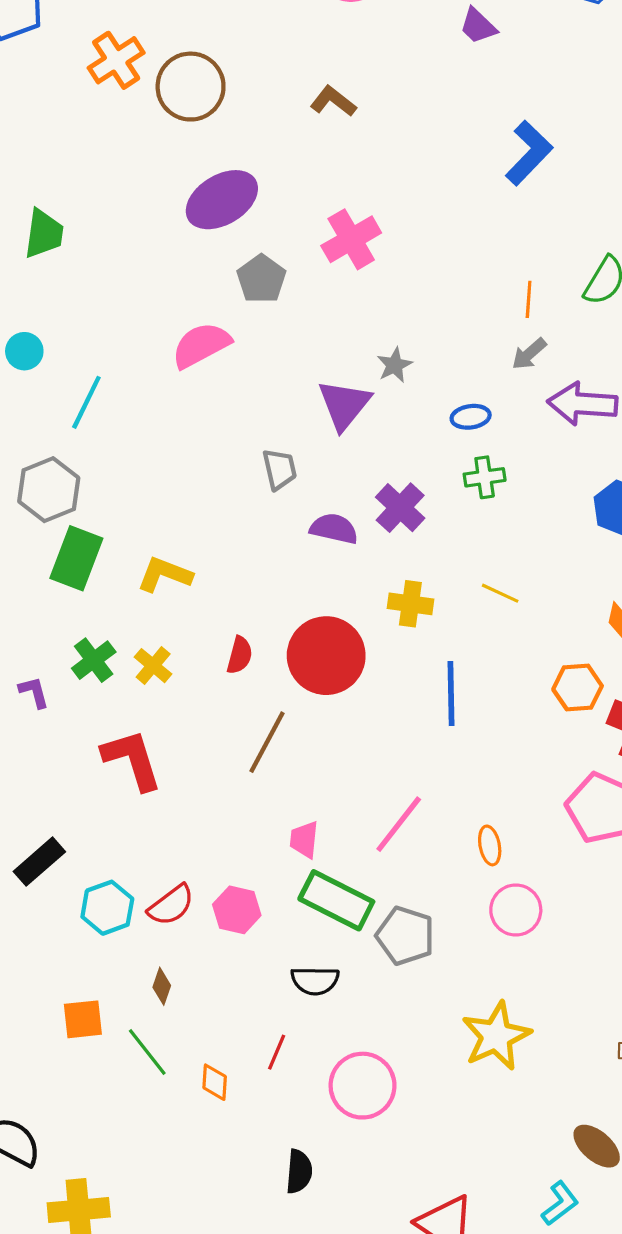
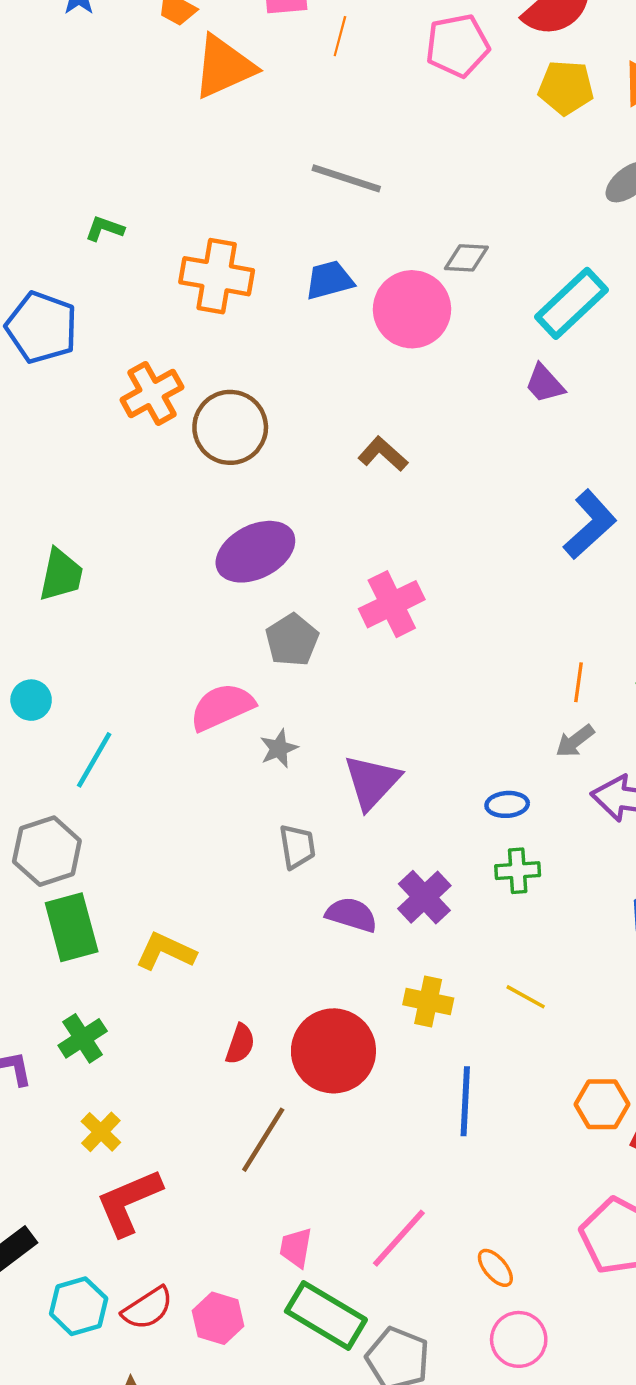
gray star: (395, 365) -> (279, 748), moved
green rectangle: (76, 558) -> (72, 927), turned -40
yellow cross: (153, 666) -> (101, 1132), moved
red L-shape: (132, 760) -> (129, 1202), moved, turned -100
orange ellipse: (490, 845) -> (495, 1268), turned -33

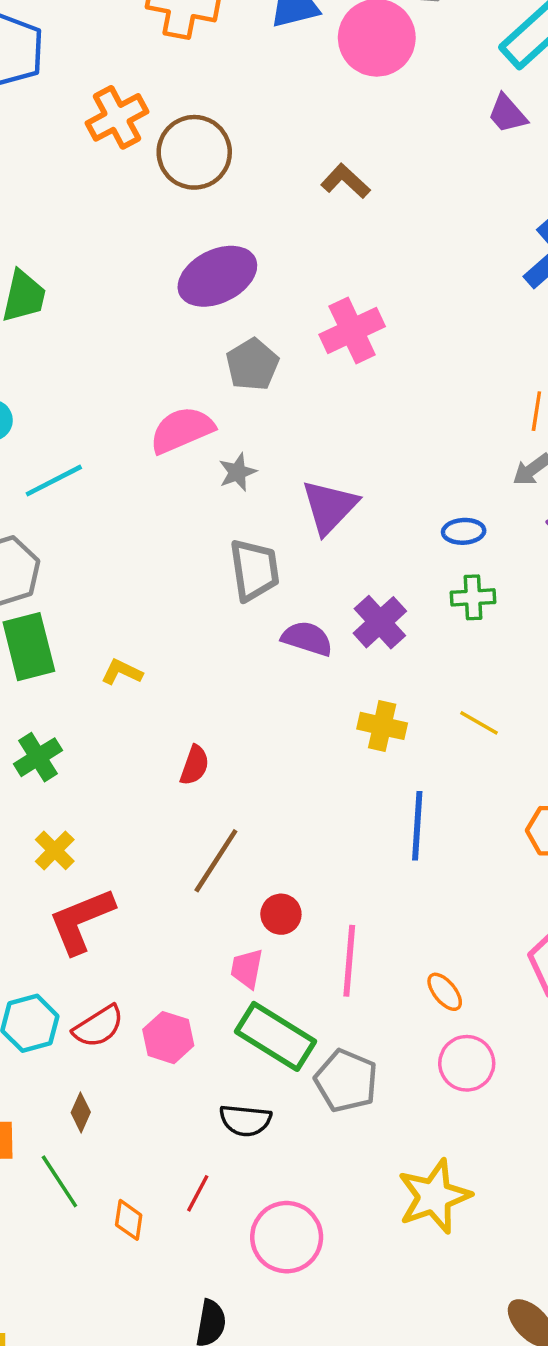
cyan line: (94, 760) -> (54, 481), turned 32
gray trapezoid: (297, 847) -> (254, 570), size x1.4
yellow L-shape: (166, 951) -> (122, 672), size x0.7
red circle: (333, 1051) -> (281, 914), moved, size x0.5
pink line: (399, 1238) -> (349, 961), turned -38

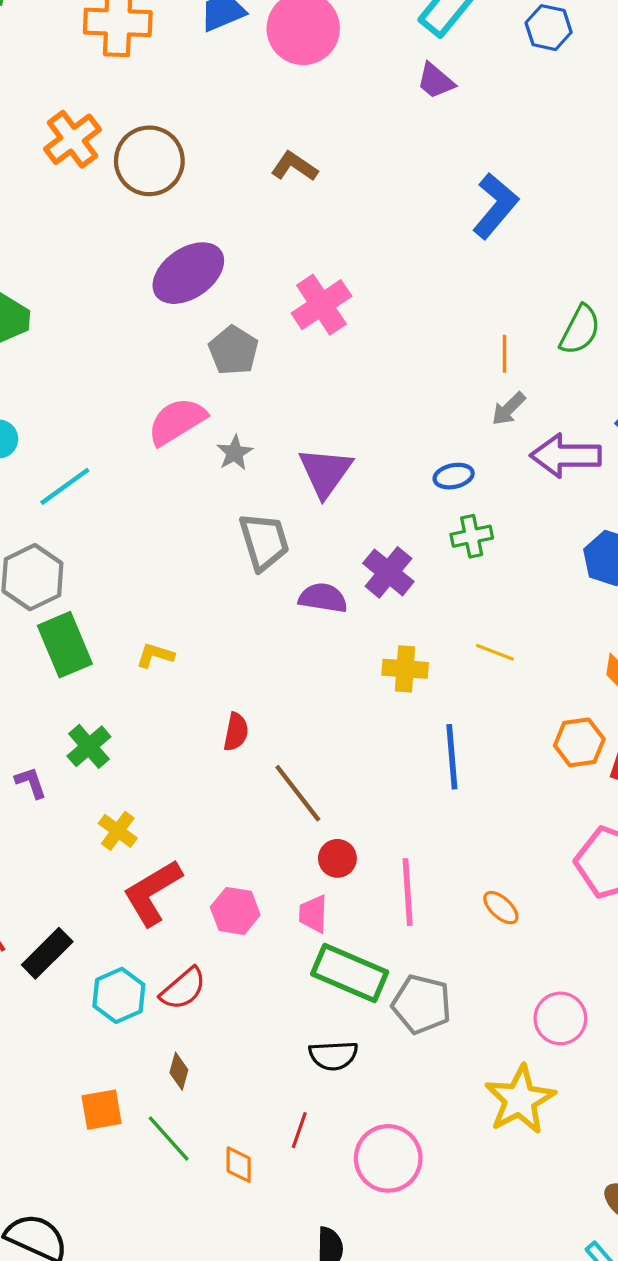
brown line: (216, 861) -> (298, 793), moved, turned -62
pink hexagon: (168, 1038) -> (235, 911), moved
pink circle: (467, 1063) -> (560, 1018), moved

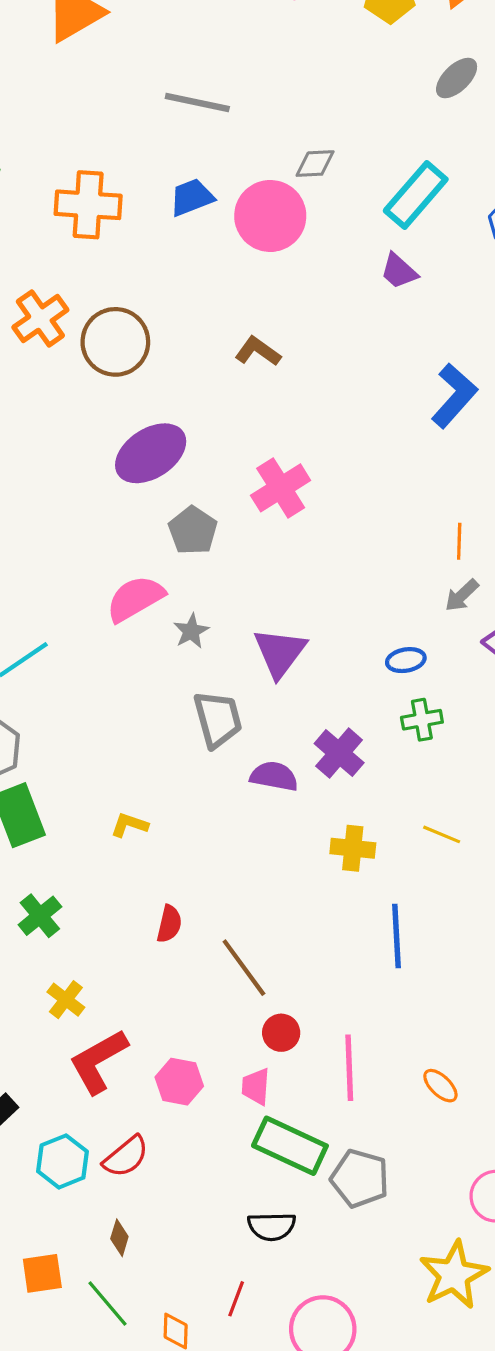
yellow L-shape: (155, 655) -> (129, 825), moved
red semicircle: (236, 732) -> (169, 924), moved

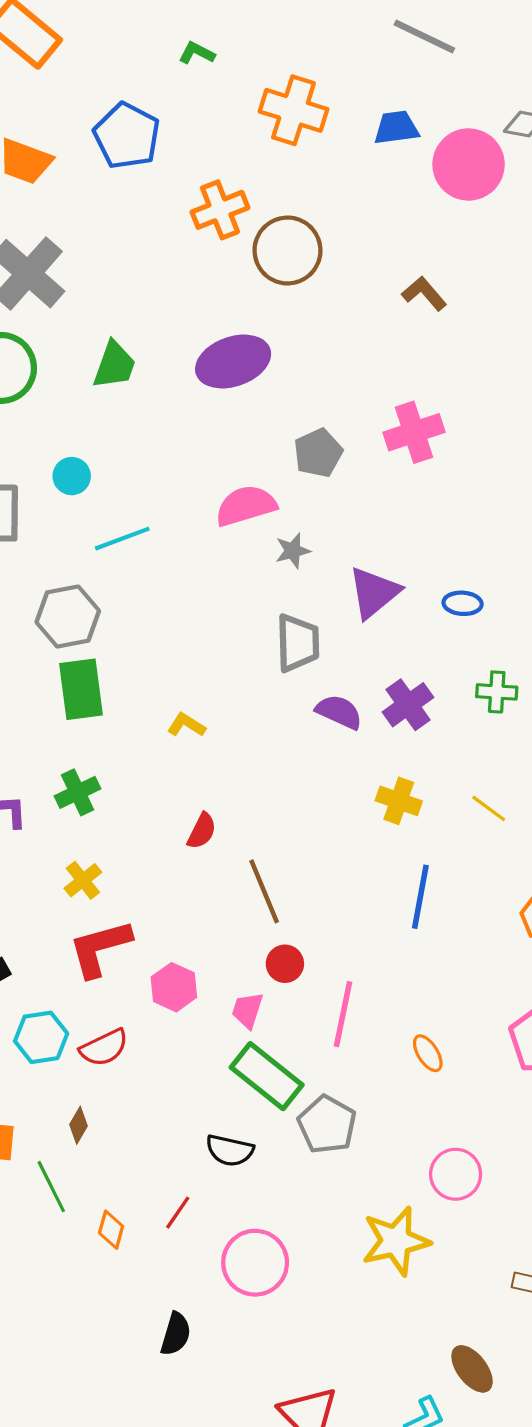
purple ellipse: (151, 453) -> (233, 362), moved
blue ellipse: (406, 660) -> (463, 603), moved

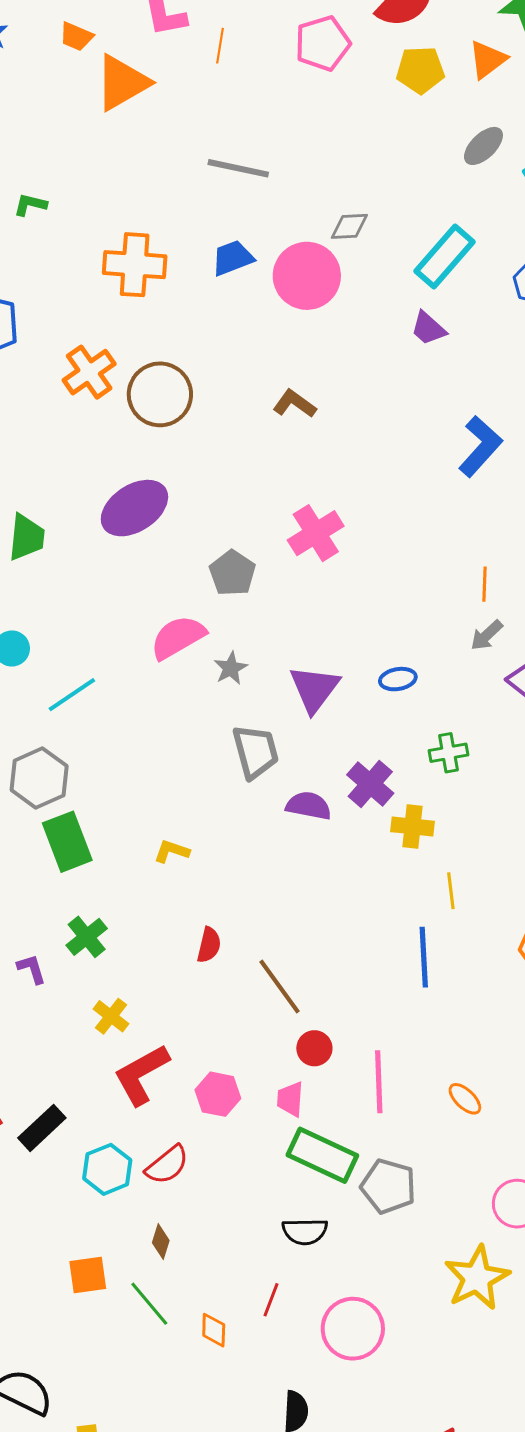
green L-shape: (197, 53) -> (30, 205), moved
yellow cross: (399, 801) -> (412, 826), moved
yellow line: (489, 808) -> (451, 891), moved, turned 60

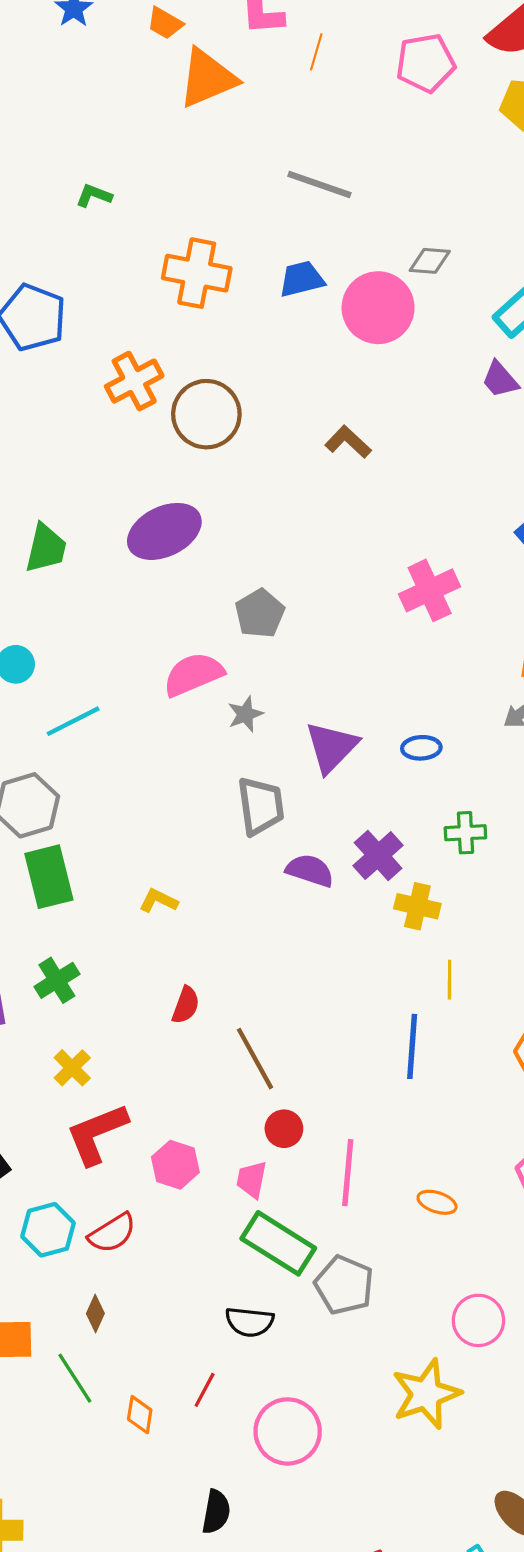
pink cross: (316, 533) -> (430, 590), moved
orange ellipse: (465, 1099) -> (437, 1202), turned -33

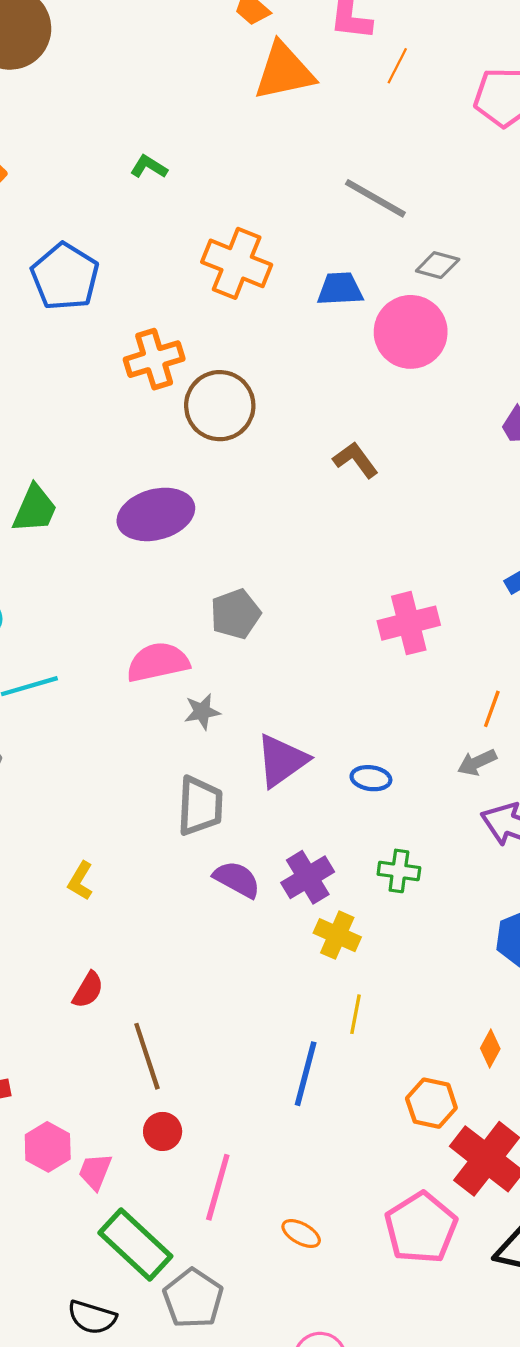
gray diamond: (430, 261) -> (438, 265), moved
yellow L-shape: (158, 901) -> (80, 881), turned -96
pink trapezoid: (252, 1180) -> (95, 1172), moved

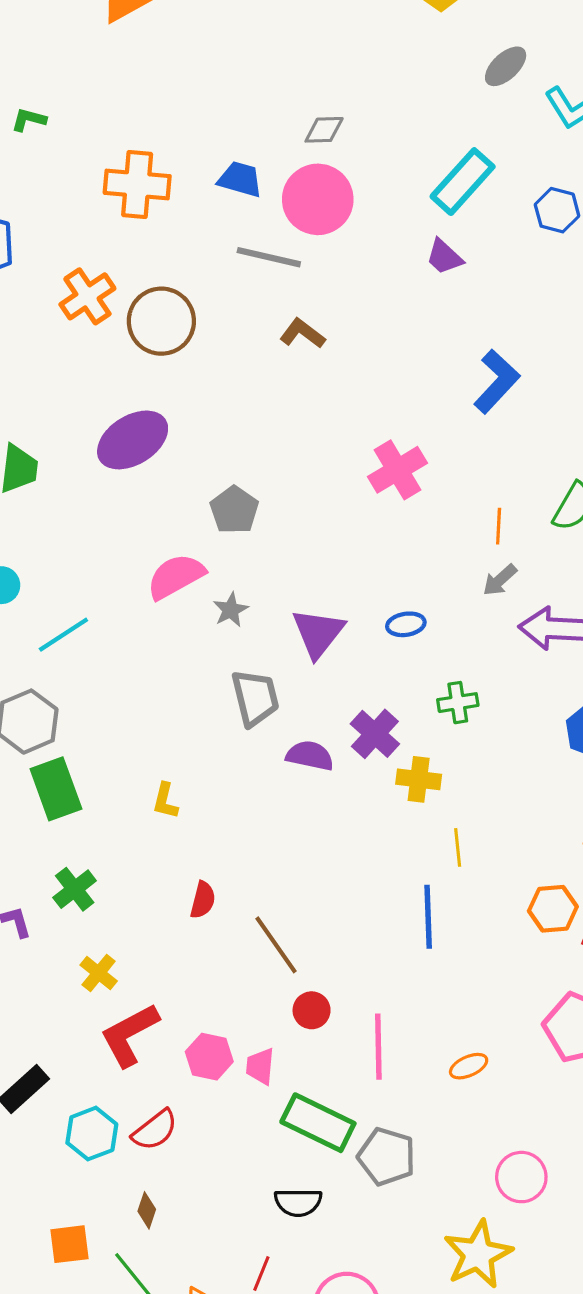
gray line: (375, 198) -> (269, 257), moved
blue trapezoid: (340, 289) -> (240, 179), turned 36
orange ellipse: (301, 1233) -> (469, 1066), turned -36

